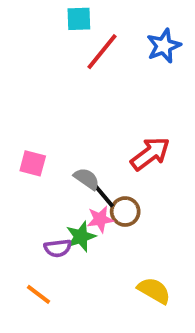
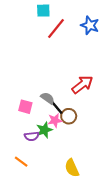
blue star: (164, 46) -> (90, 25), turned -30
pink square: (33, 163) -> (25, 107), moved
yellow semicircle: (154, 291) -> (72, 168), moved, turned -144

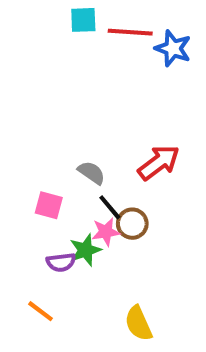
red line: (56, 29) -> (130, 32), moved, turned 55
gray semicircle: (48, 98) -> (92, 173), moved

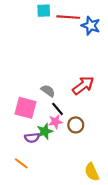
pink square: (49, 205) -> (26, 108), size x1.5
brown circle: (132, 224) -> (76, 125), moved
yellow semicircle: (138, 323) -> (92, 172), moved

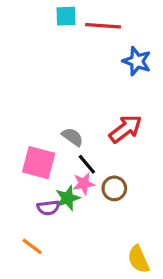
blue star: (91, 26) -> (137, 61), moved

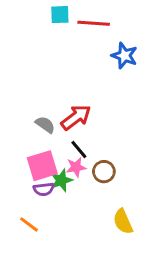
red arrow: (126, 129) -> (76, 117), moved
gray semicircle: (72, 137) -> (45, 125), moved
pink square: (39, 163) -> (42, 166), moved, turned -32
yellow semicircle: (138, 259) -> (123, 221), moved

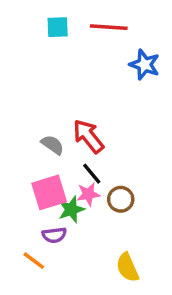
cyan square: (60, 15) -> (58, 27), moved
red arrow: (76, 117) -> (88, 136), turned -92
purple semicircle: (44, 189) -> (54, 235), moved
yellow semicircle: (123, 221) -> (128, 267), moved

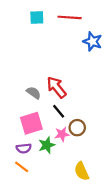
pink star: (88, 194) -> (62, 134), moved
green star: (71, 209) -> (47, 145), moved
purple semicircle: (54, 235) -> (24, 148), moved

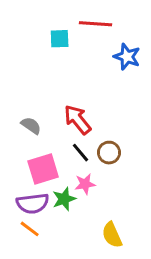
cyan square: (37, 17) -> (60, 39), moved
gray semicircle: (34, 93) -> (31, 126), moved
brown circle: (77, 128) -> (109, 153), moved
purple semicircle: (24, 148) -> (33, 203), size x1.5

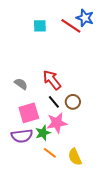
red line: (96, 24) -> (71, 26), moved, turned 30
blue star: (127, 57) -> (85, 18), moved
pink star: (85, 184) -> (57, 123), size x1.5
orange line: (30, 229) -> (50, 153), moved

